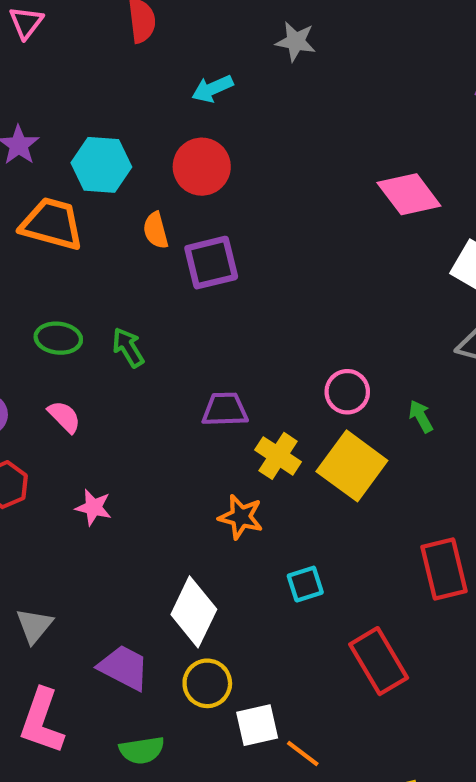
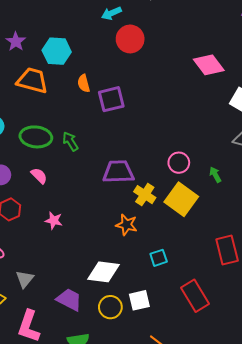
red circle: (202, 167) -> (130, 39), moved
green ellipse: (58, 338) -> (36, 137), size x1.4
purple trapezoid: (225, 409) -> (118, 172), size x1.4
white diamond: (194, 612) -> (104, 272), turned 72
white square: (257, 725) -> (139, 300), moved

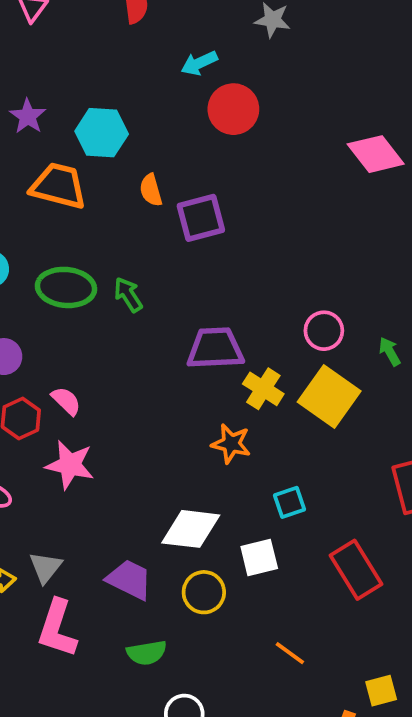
pink semicircle: (39, 176) -> (66, 401), moved
pink star: (54, 220) -> (70, 465), moved, size x1.5
gray triangle: (25, 279) -> (46, 567), moved
white square: (139, 300) -> (259, 557), moved

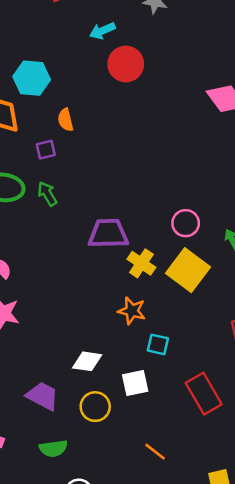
purple square: (201, 218) -> (46, 150), moved, size x0.6
orange star: (231, 444) -> (132, 311), moved
cyan square: (290, 502) -> (158, 344), turned 30
white diamond: (191, 529) -> (87, 361), size x0.7

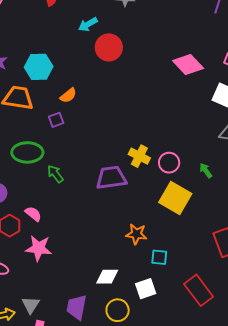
orange semicircle: (66, 120) -> (68, 95), turned -108
green arrow: (47, 194) -> (55, 174), moved
yellow cross: (141, 263) -> (139, 156), moved
purple trapezoid: (43, 396) -> (77, 307), turned -100

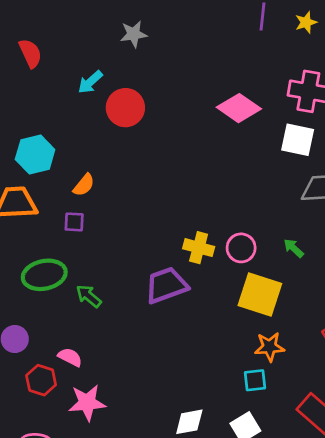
purple square: (56, 120) -> (74, 222), turned 35
orange star: (136, 234) -> (270, 347), moved

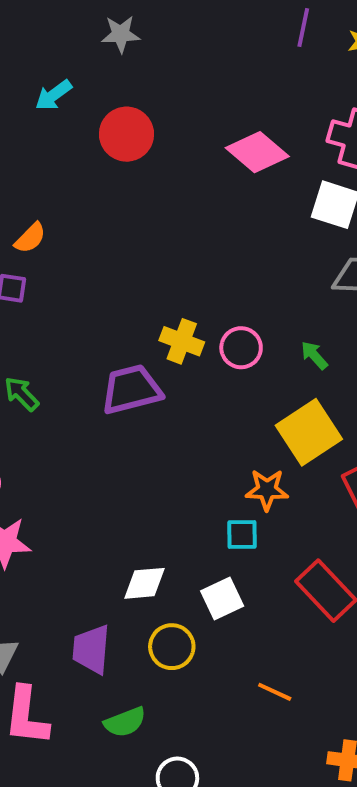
red circle: (125, 108) -> (126, 134), moved
yellow square: (260, 295) -> (309, 432), moved, turned 33

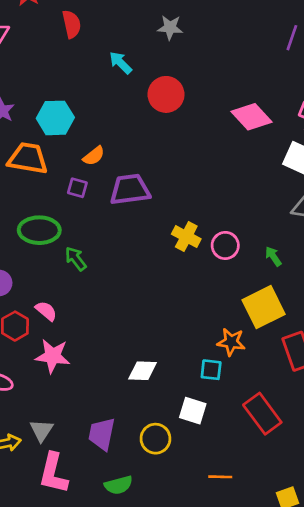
cyan arrow: (53, 95) -> (121, 63), turned 75
purple trapezoid: (131, 389) -> (130, 190), moved
white diamond: (145, 583) -> (143, 371), moved
white square: (222, 599) -> (193, 411), turned 36
orange line: (275, 692) -> (220, 477), turned -30

